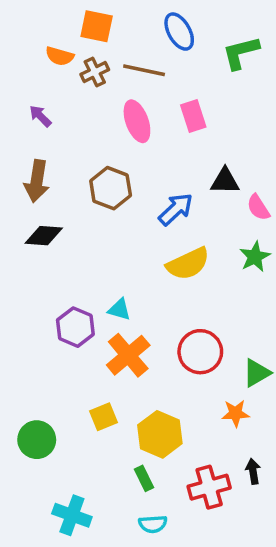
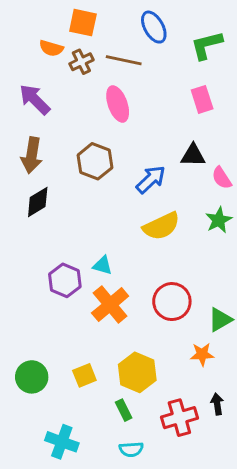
purple arrow: (40, 116) -> (35, 99), size x1.6
pink rectangle: (193, 116) -> (202, 99), moved
black diamond: (44, 236) -> (38, 202), turned -36
yellow square: (104, 417) -> (84, 375), moved

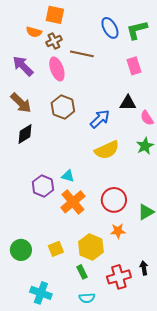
blue ellipse: (154, 27) -> (110, 28), moved
brown line: (124, 60) -> (82, 54), moved
pink ellipse: (118, 104) -> (57, 69), moved
brown arrow: (32, 155) -> (21, 103), turned -55
orange star: (202, 354) -> (118, 231), moved

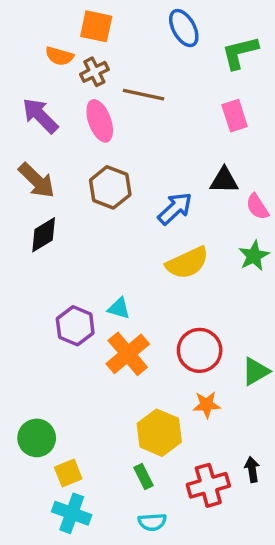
blue ellipse: (110, 28) -> (184, 28), moved
yellow square: (56, 249) -> (68, 473), moved

